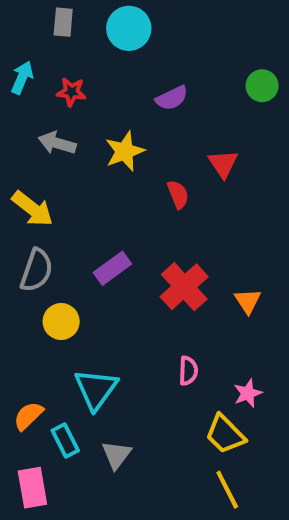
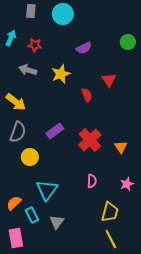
pink star: (248, 393) -> (127, 184), moved
yellow trapezoid: (225, 434) -> (110, 212), turned -120

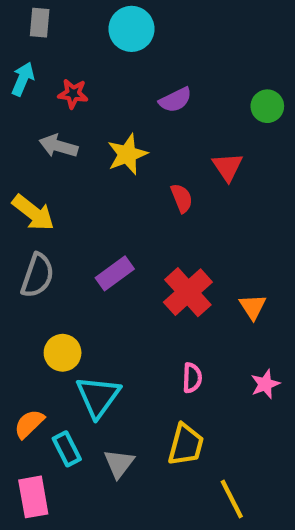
gray rectangle: (31, 11) -> (40, 23), moved
green circle: (128, 42) -> (267, 106), moved
yellow circle: (30, 157) -> (63, 353), moved
yellow trapezoid: (110, 212) -> (186, 445), moved

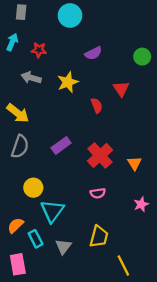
pink semicircle: (192, 378) -> (98, 193), moved, turned 80

